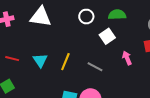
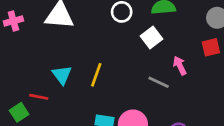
red line: (12, 59) -> (39, 97), moved
gray line: (95, 67) -> (159, 82), moved

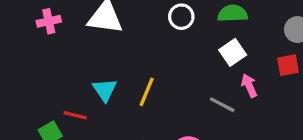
white square: (152, 37) -> (233, 52), moved

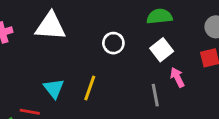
white circle: (181, 17) -> (113, 43), moved
gray line: (222, 105) -> (155, 95), turned 55

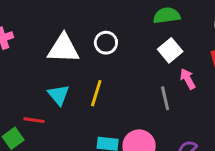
white triangle: (50, 26) -> (63, 49), moved
white circle: (113, 43) -> (106, 43), moved

